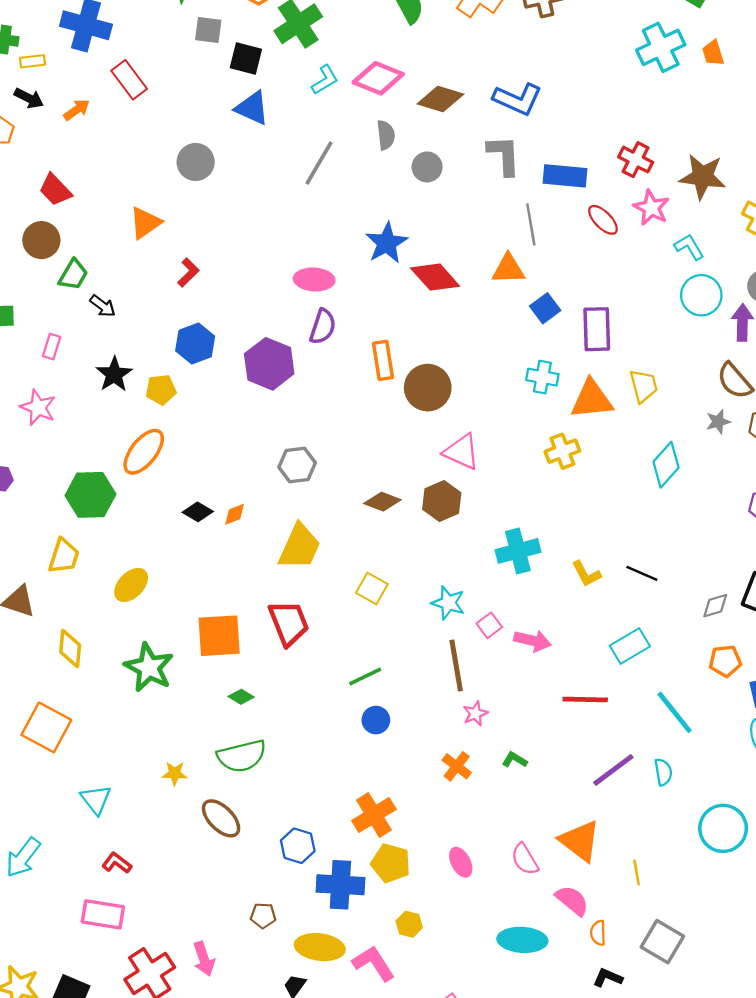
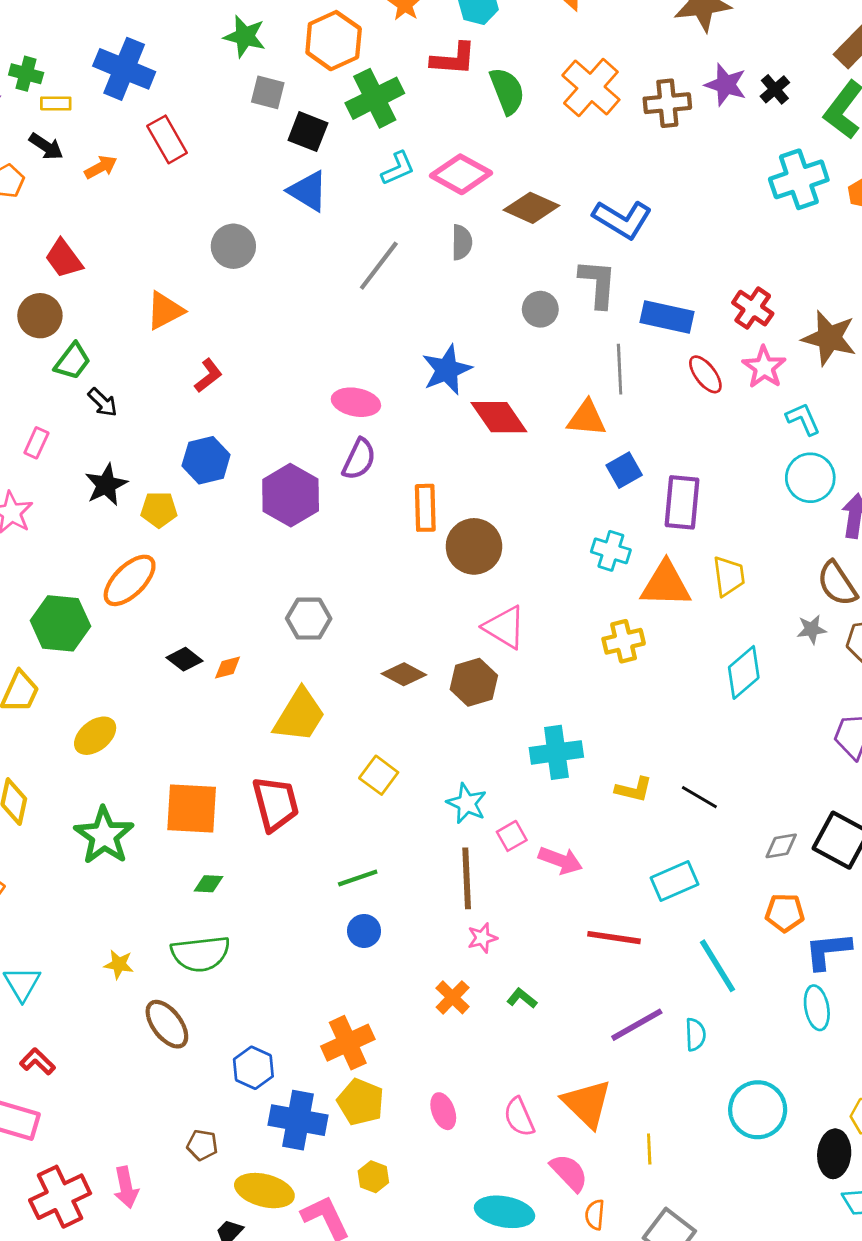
gray circle: (427, 167) -> (540, 309), moved
yellow L-shape: (586, 574) -> (634, 789), turned -56
green diamond: (241, 697) -> (209, 884), turned -35

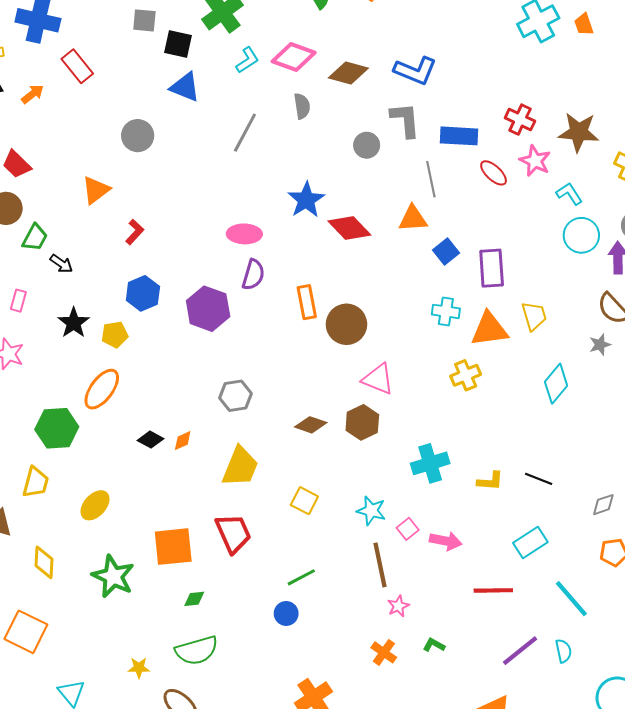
blue circle: (364, 931) -> (286, 613), moved

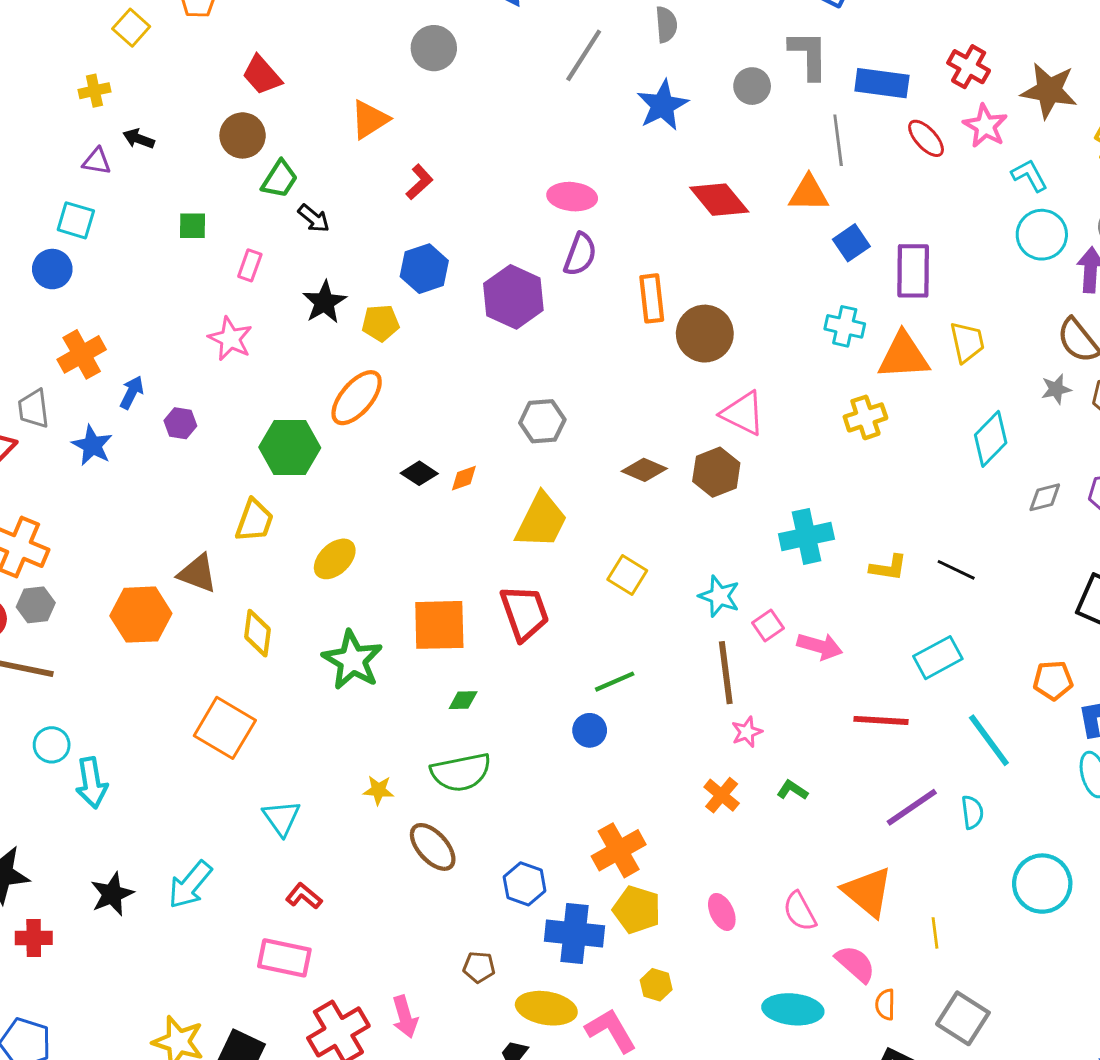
blue star: (306, 200) -> (662, 105), moved
gray diamond: (603, 505) -> (1045, 497), moved

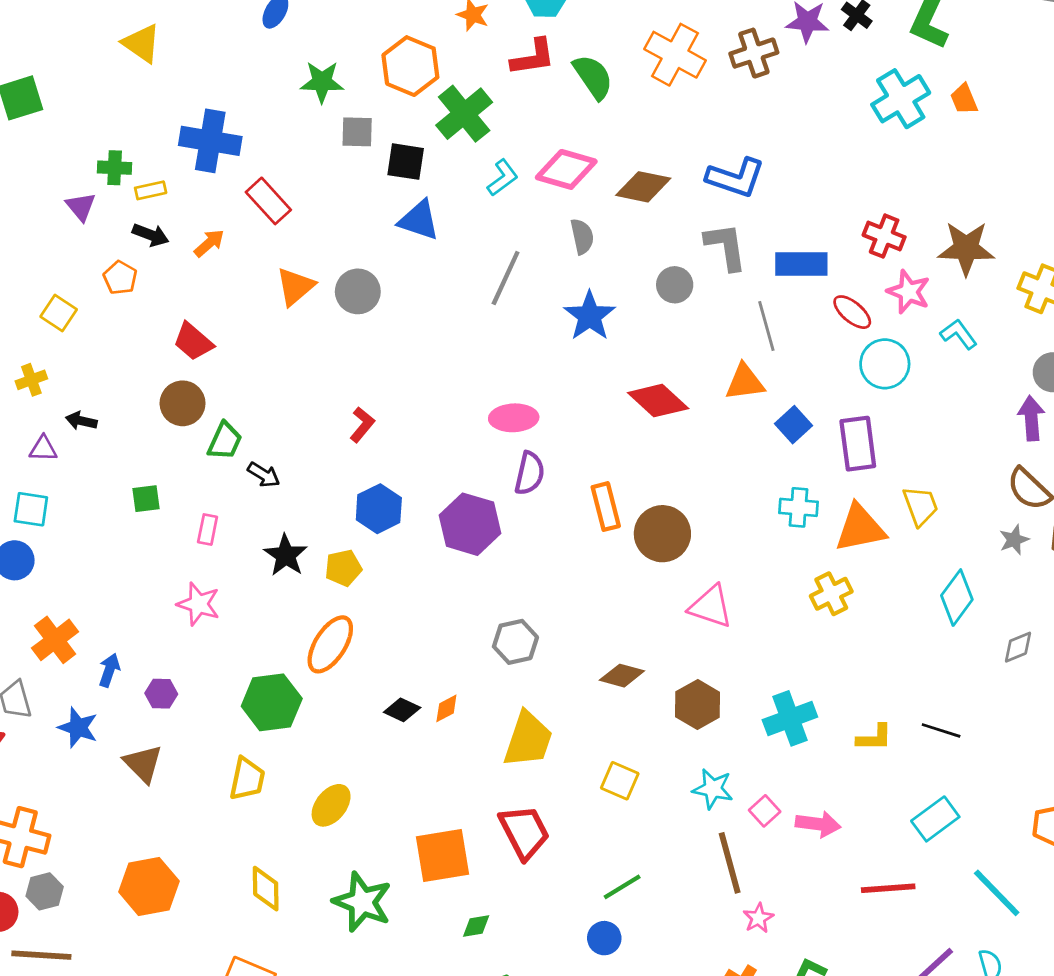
orange triangle: (370, 120) -> (295, 287), moved
cyan circle: (1042, 235) -> (885, 364), moved
brown hexagon: (716, 472) -> (698, 705), moved
brown triangle: (198, 573) -> (143, 764), moved, turned 33

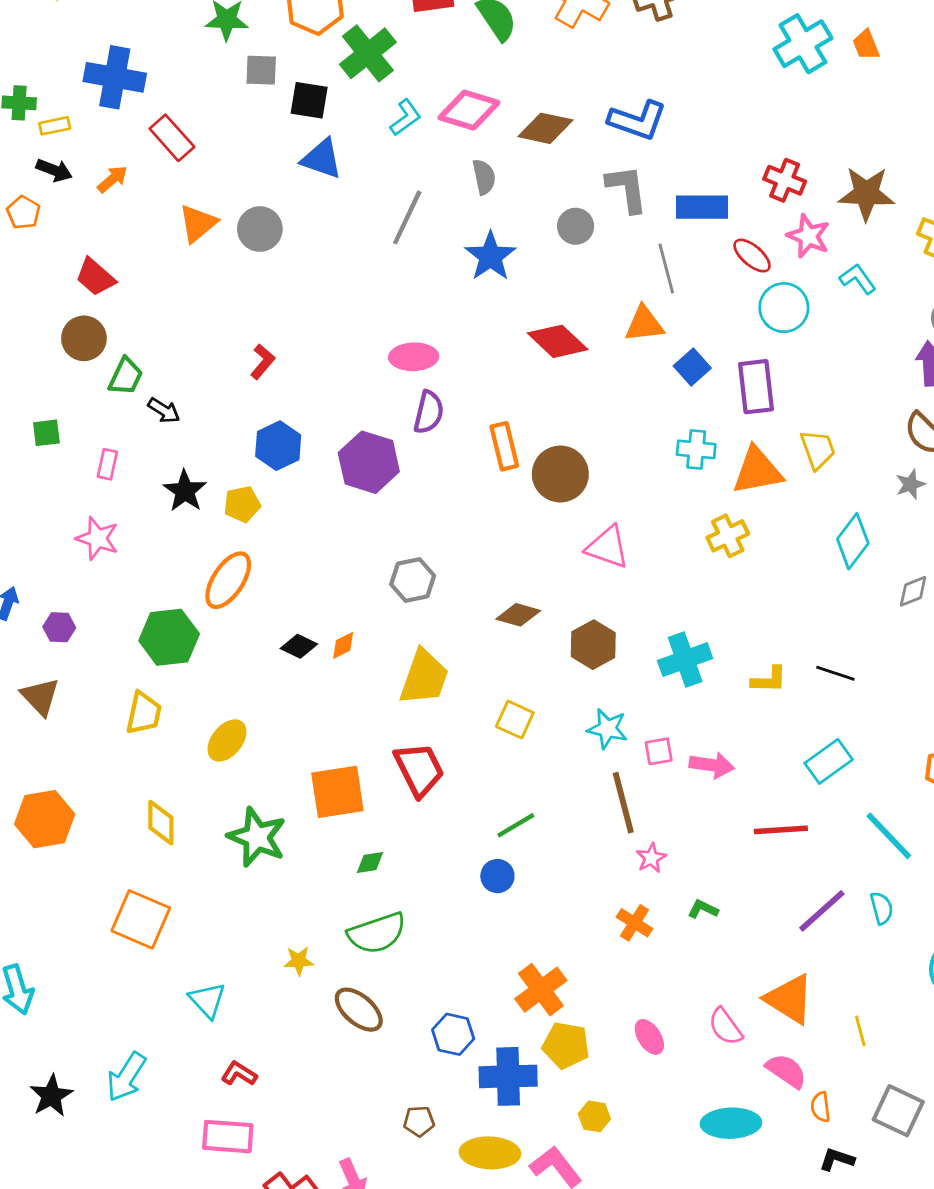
pink square: (765, 811) -> (659, 751), turned 32

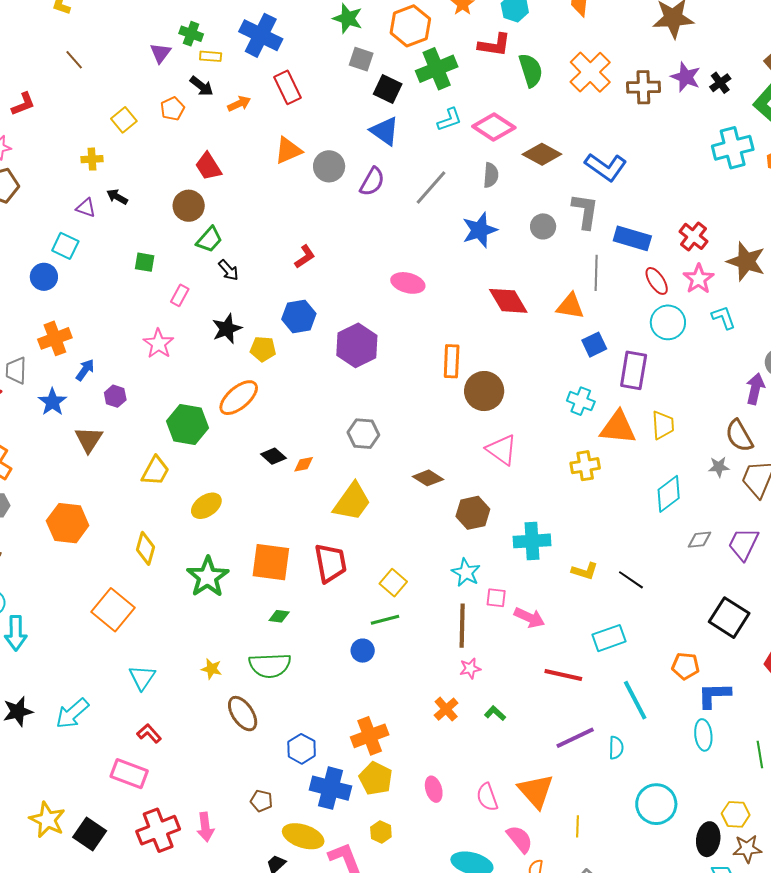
purple semicircle: (429, 412) -> (372, 182), moved
yellow square: (515, 720) -> (393, 583), moved

